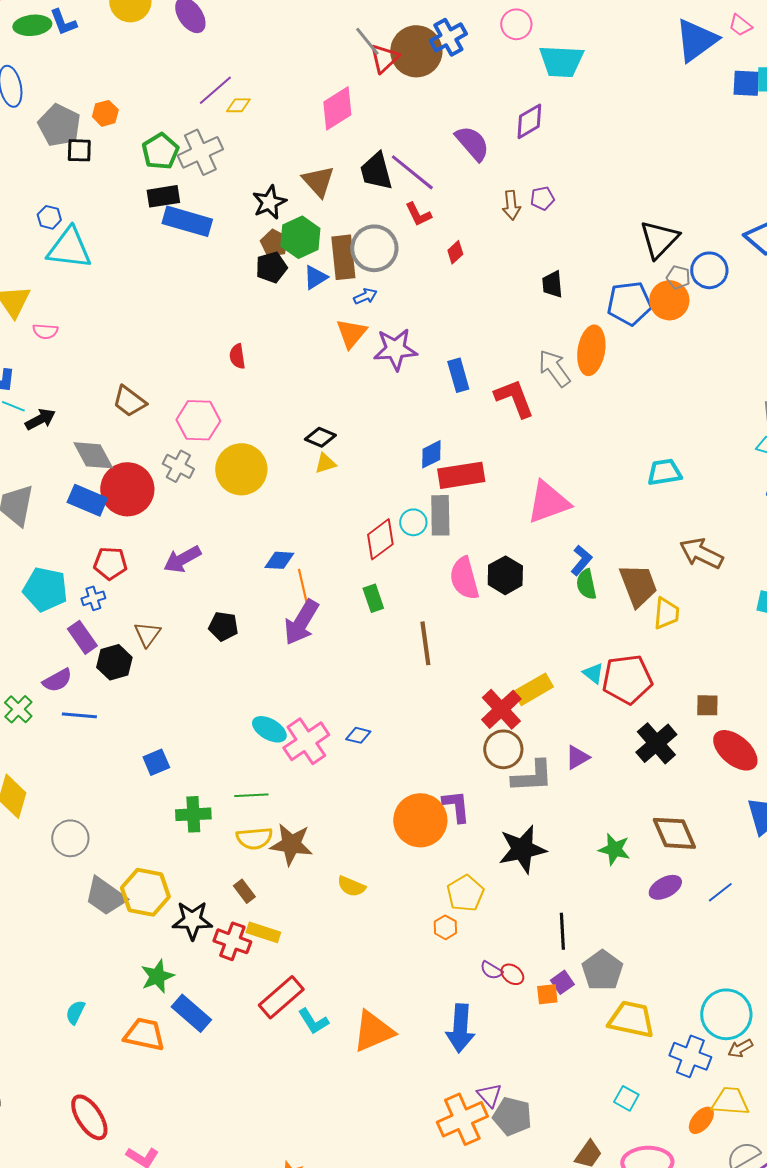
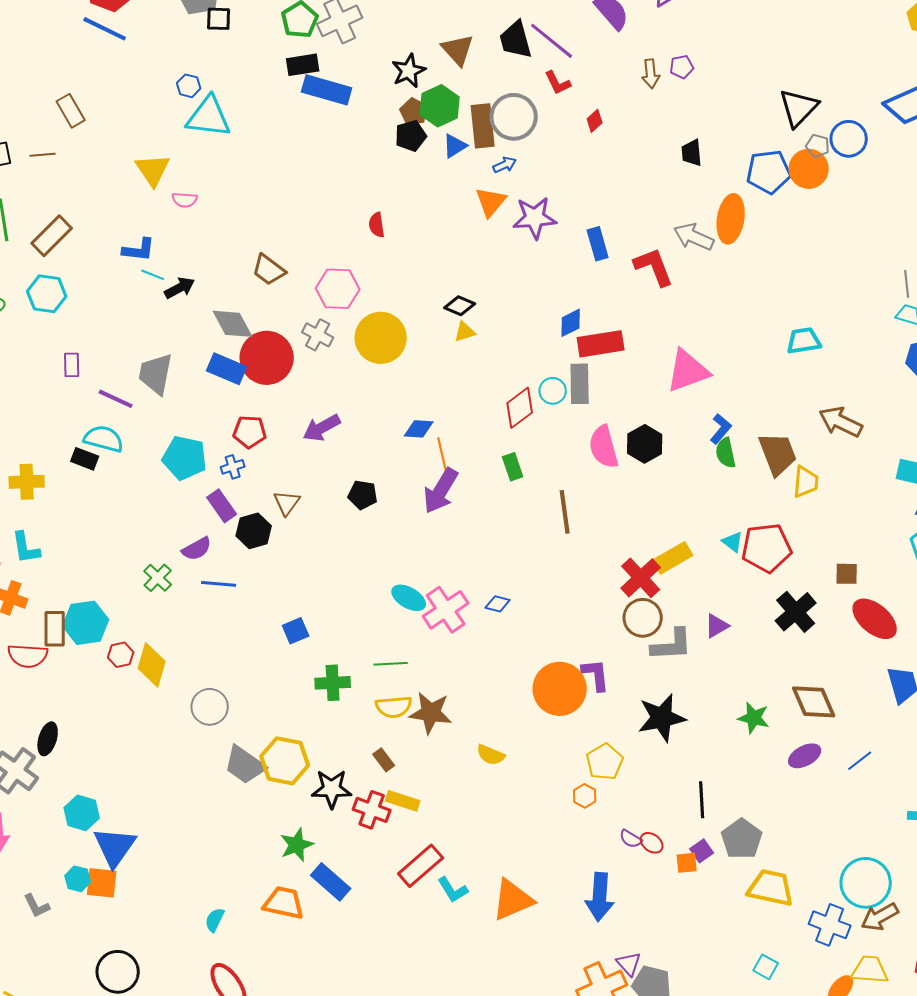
gray arrow: (554, 368) -> (694, 237), turned -30
cyan semicircle: (75, 1012) -> (215, 920), moved
brown arrow: (740, 1048) -> (880, 917), size x1.5

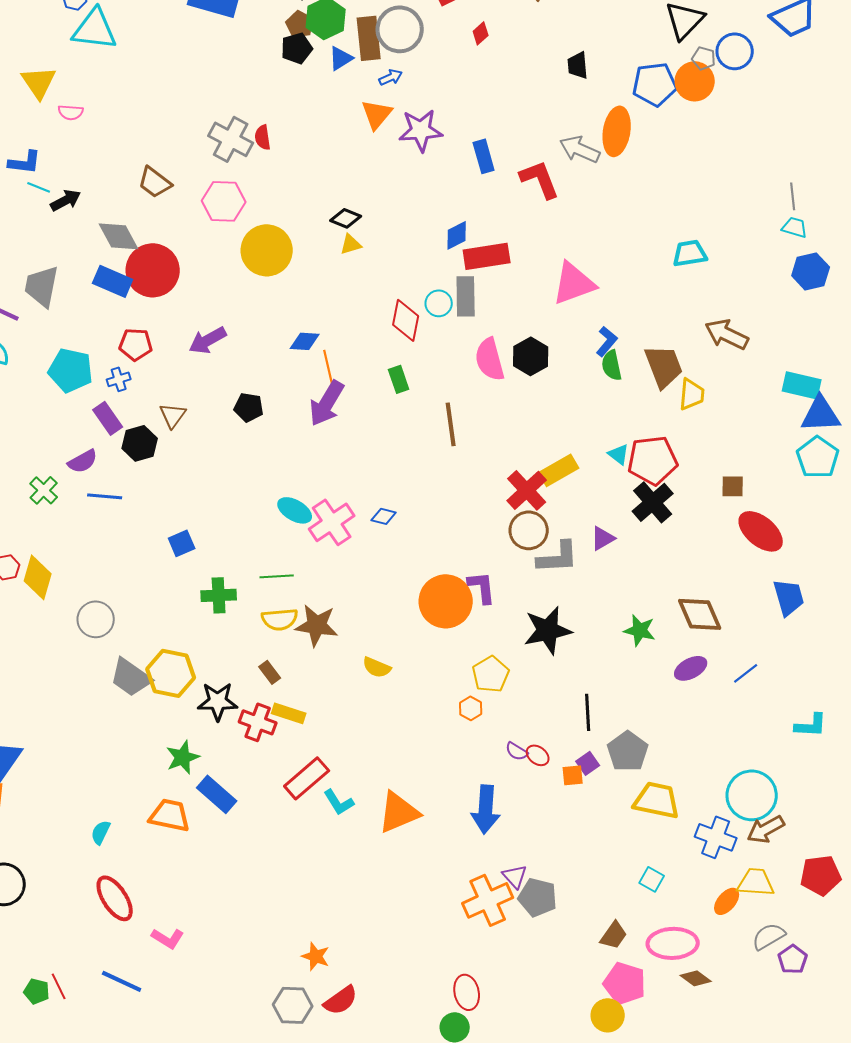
gray cross: (318, 335) -> (231, 139), moved, size x1.4
red diamond: (520, 408) -> (406, 320), turned -42
black cross: (796, 612) -> (653, 502), moved

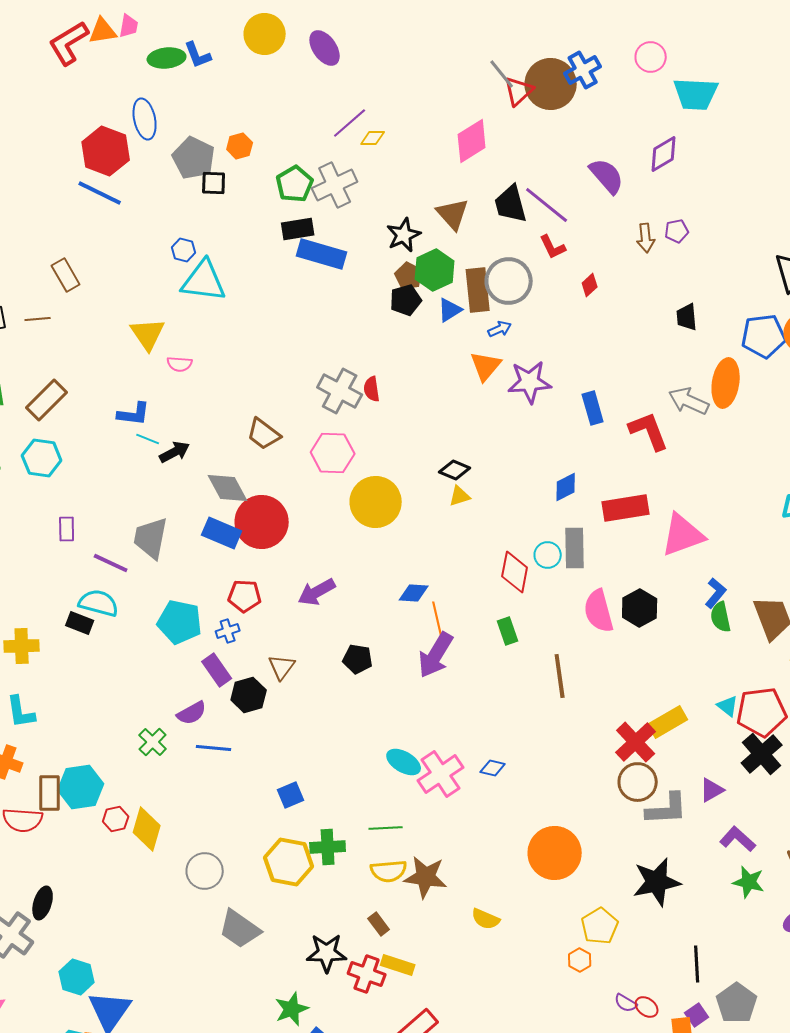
red rectangle: (487, 256) -> (626, 508), moved
purple L-shape: (482, 587) -> (738, 839), moved, turned -42
yellow hexagon: (171, 673) -> (289, 862), moved

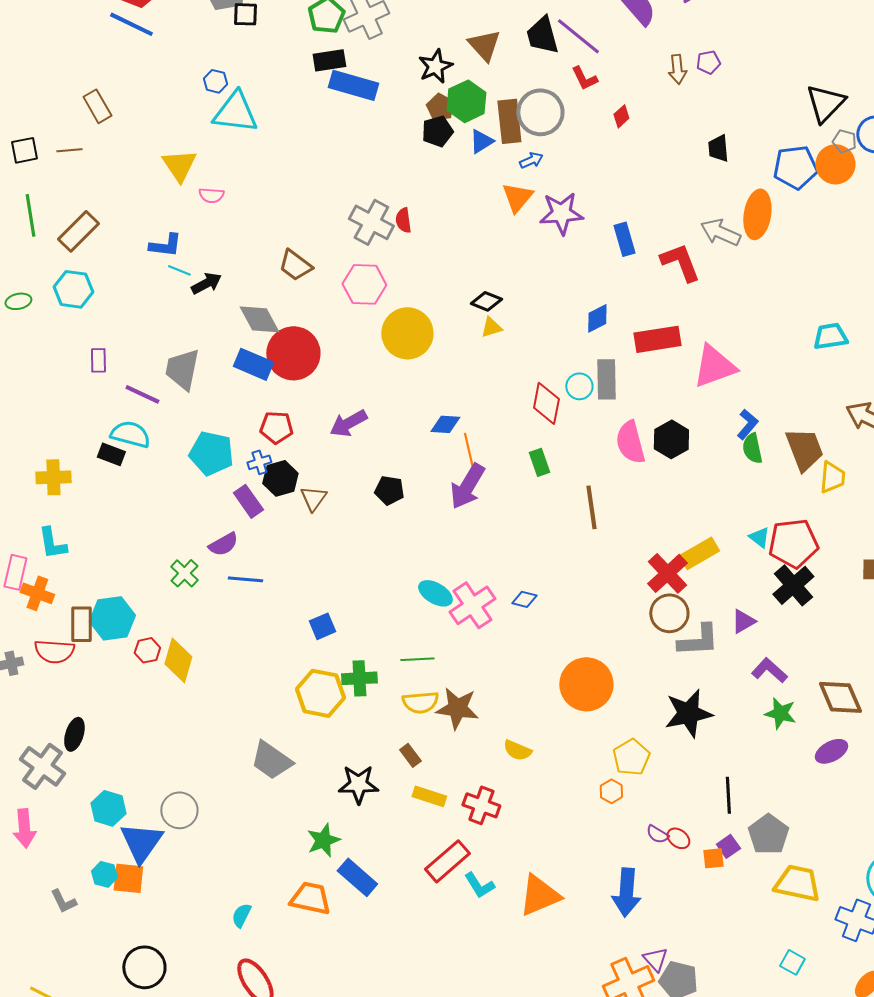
black hexagon: (249, 695) -> (280, 478), moved
gray circle: (205, 871) -> (179, 810), moved
red cross: (367, 974) -> (481, 805), moved

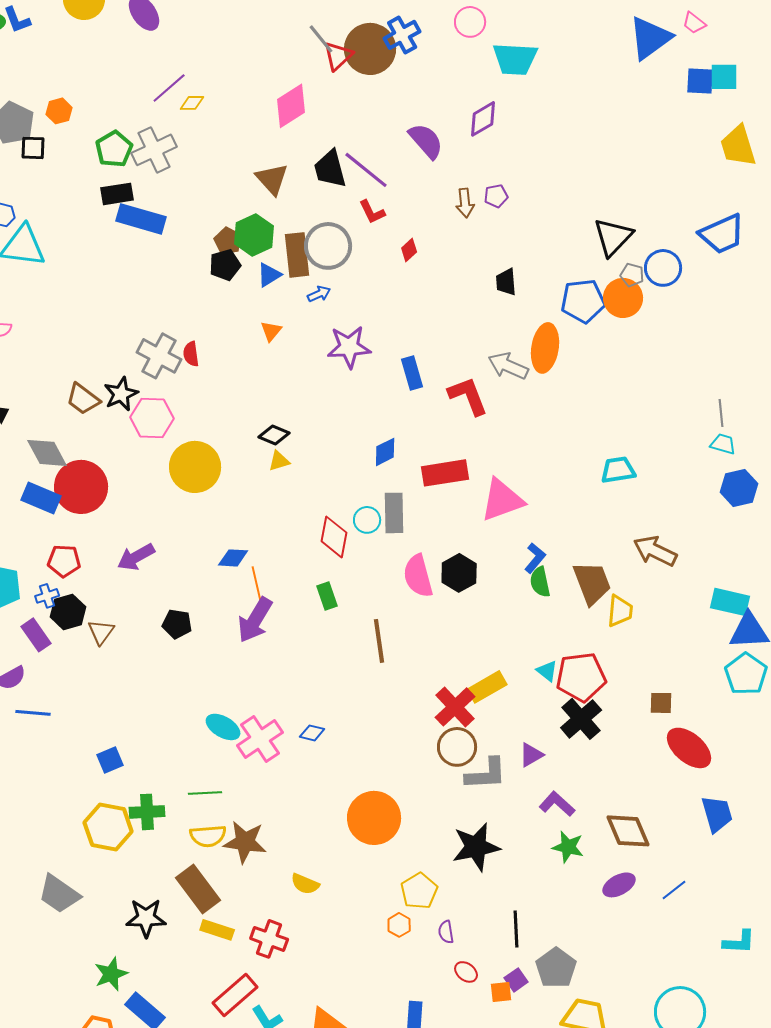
black star: (435, 66) -> (121, 394), moved
orange triangle: (517, 197) -> (271, 331), moved, size x0.7
brown rectangle: (410, 755) -> (198, 889), size x2.0
purple semicircle: (657, 834) -> (446, 932), moved, turned 50

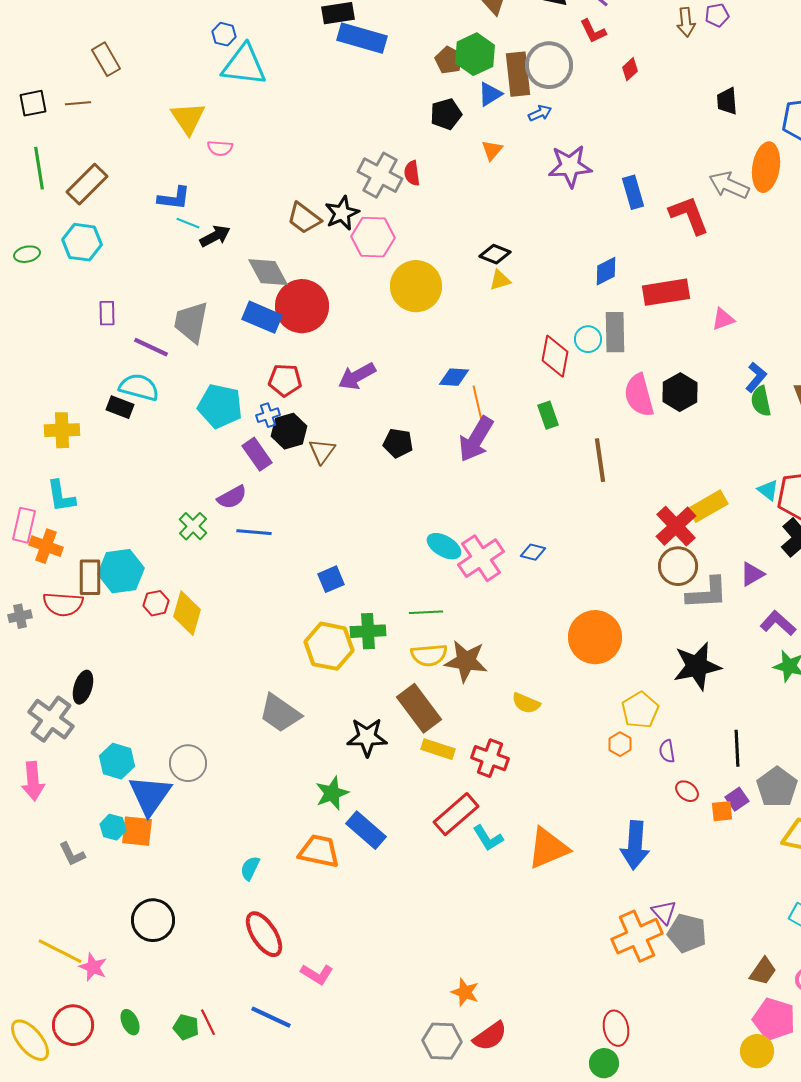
black pentagon: (225, 265) -> (446, 114), moved
pink triangle: (502, 500) -> (723, 319), size x0.5

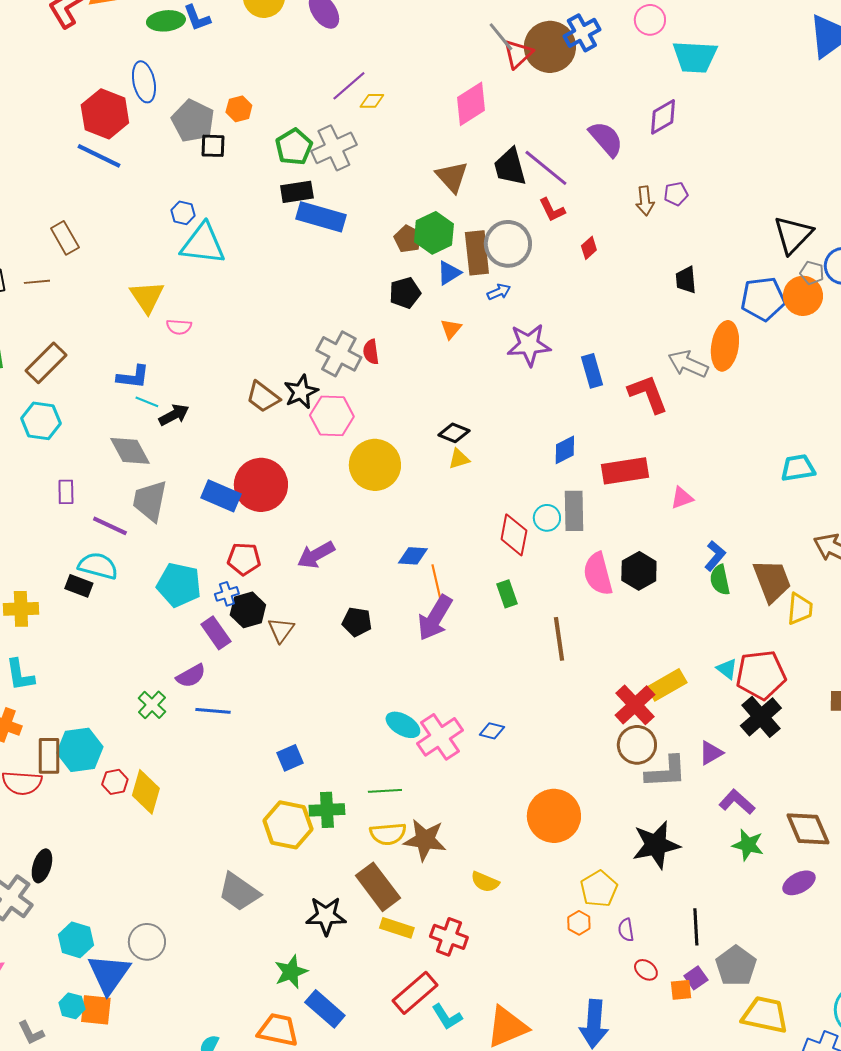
gray diamond: (268, 272) -> (130, 451), moved

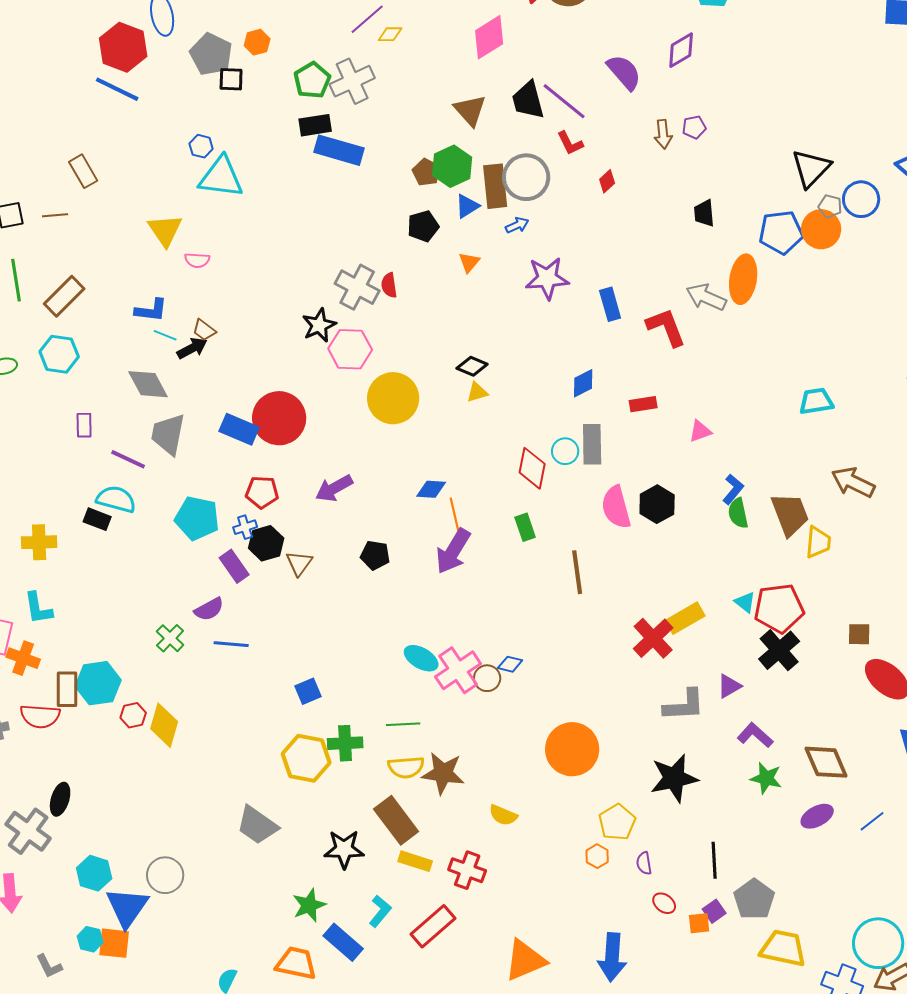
brown trapezoid: (263, 397) -> (204, 330), moved, size x0.7
red rectangle: (625, 471) -> (643, 404), size x0.6
brown circle: (637, 745) -> (487, 678), moved, size x0.7
cyan L-shape: (447, 1017) -> (380, 911), moved, turned -108

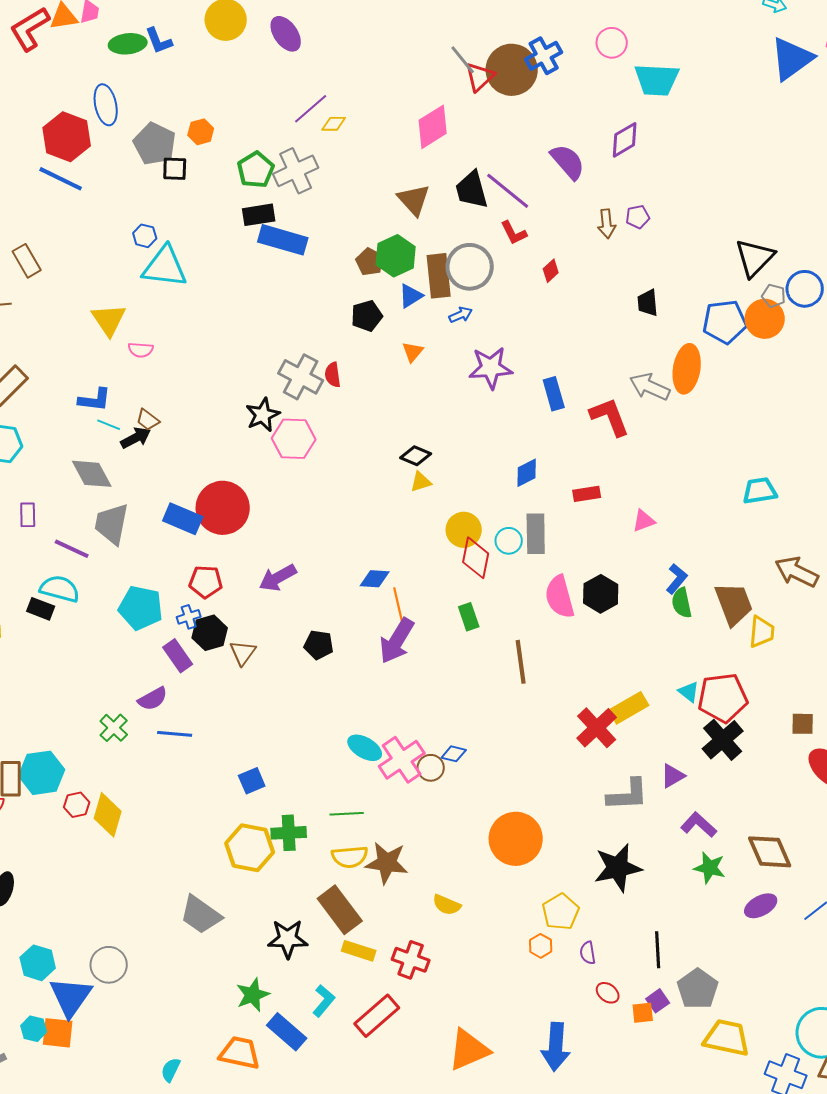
yellow circle: (393, 398) -> (464, 530), moved, size x0.7

